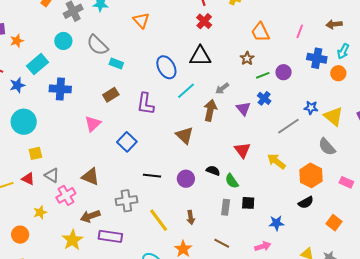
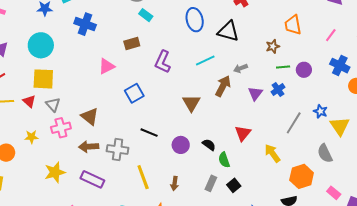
blue ellipse: (166, 67) -> (195, 20), moved
gray line: (288, 126) -> (294, 123), turned -40
yellow square: (35, 153) -> (43, 79), size x1.6
black square: (248, 203) -> (234, 185), turned 32
brown arrow: (90, 216) -> (89, 147), moved

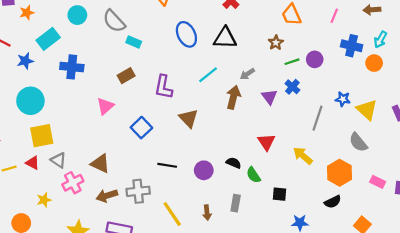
brown triangle: (191, 103) -> (189, 118), moved
gray rectangle: (211, 183) -> (236, 203), moved
black square: (234, 185) -> (279, 194), moved, turned -32

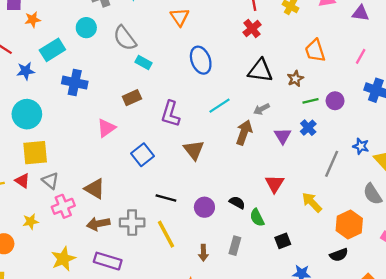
black triangle: (225, 38) -> (260, 71), moved
black square: (279, 194) -> (283, 241), turned -32
yellow line: (172, 214) -> (166, 234), moved

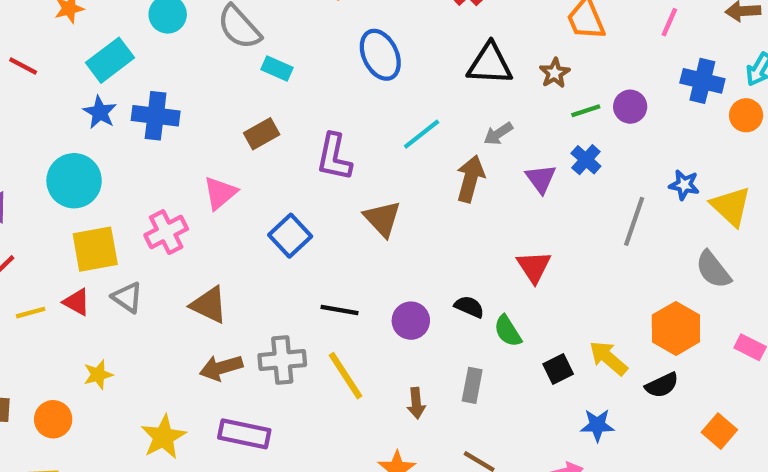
blue star: (26, 71) -> (100, 112), moved, turned -30
yellow arrow: (312, 202) -> (608, 358), moved
pink cross: (63, 206) -> (166, 232), moved

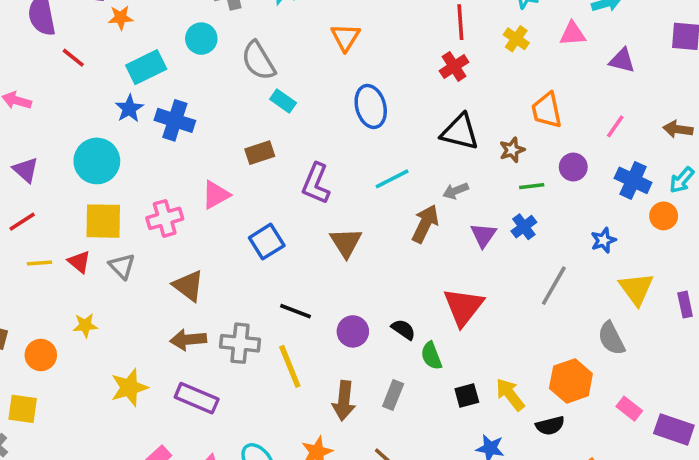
purple circle: (630, 107) -> (573, 167), moved
blue star: (684, 185) -> (603, 240), moved, turned 30
red triangle: (534, 267) -> (463, 307), size x1.4
brown arrow: (416, 403) -> (344, 401), size x1.5

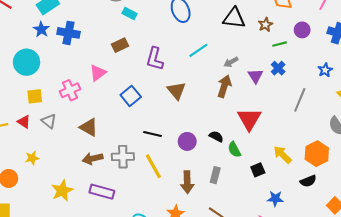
gray arrow: (456, 191) -> (231, 62), moved
yellow square: (103, 221) -> (35, 96), size x0.7
brown arrow: (425, 224) -> (224, 86), moved
yellow arrow: (510, 394) -> (282, 155), moved

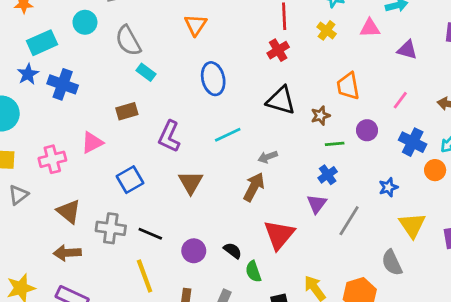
purple triangle: (255, 76) -> (317, 204), moved
gray triangle: (49, 121) -> (18, 195), turned 35
gray cross: (123, 157) -> (111, 228), moved

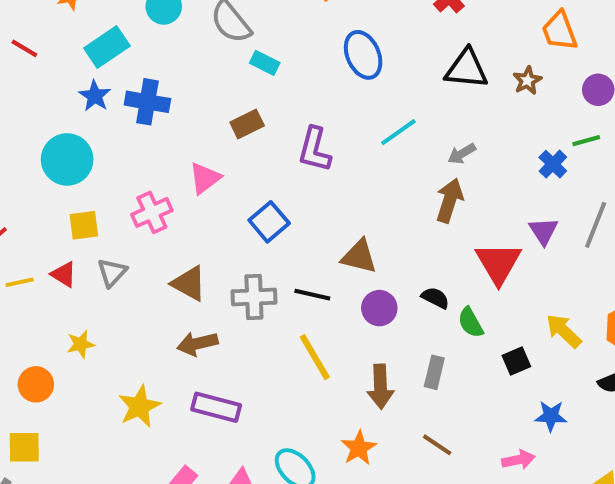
green line: (335, 144) -> (586, 141), moved
brown triangle: (191, 182) -> (359, 257), moved, turned -36
purple triangle: (317, 204) -> (543, 231), moved

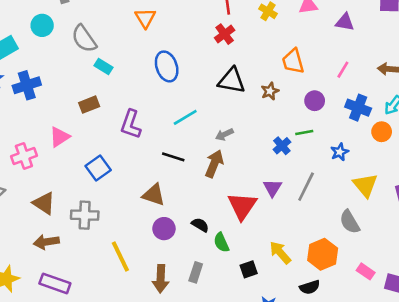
blue cross: (147, 102) -> (27, 85), turned -32
black line: (312, 295) -> (173, 157), moved

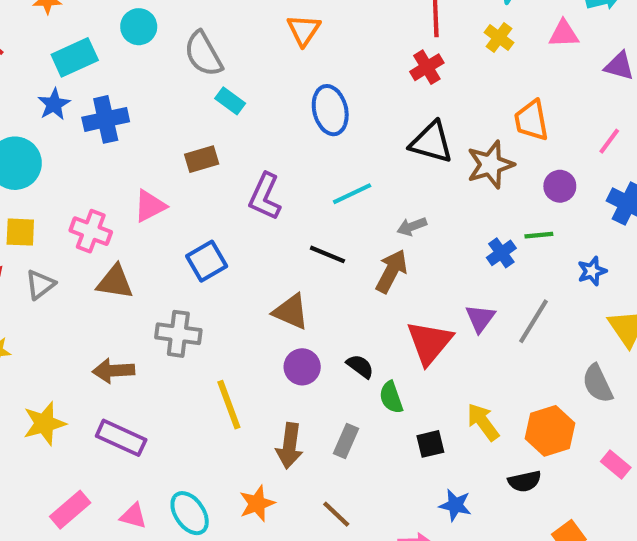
brown star: (270, 91) -> (490, 165), size x1.6
pink cross: (24, 156) -> (91, 231), turned 35
brown triangle: (44, 203) -> (115, 282), moved, turned -30

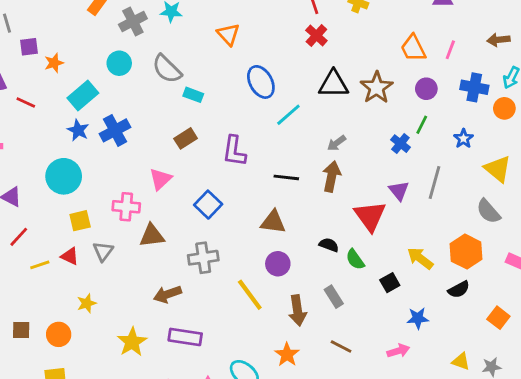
orange trapezoid: (531, 120) -> (413, 48), moved
cyan line: (352, 194) -> (288, 115), moved
green line: (539, 235) -> (422, 125), turned -42
purple circle: (302, 367) -> (278, 264), moved
gray rectangle: (346, 441) -> (334, 297), turned -40

